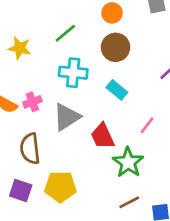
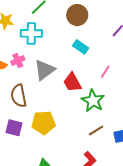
cyan cross: (73, 73) -> (31, 33), moved

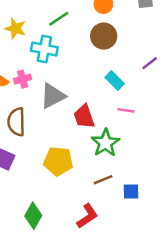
cyan rectangle: (81, 47) -> (115, 81), moved
pink line: (105, 72) -> (126, 110), turned 56
yellow pentagon: (44, 123) -> (58, 161), moved

